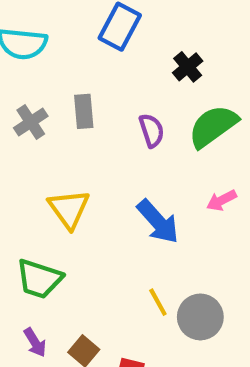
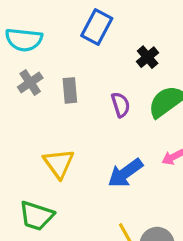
gray cross: (31, 122) -> (30, 83), moved
blue arrow: (158, 222) -> (125, 173), turned 96

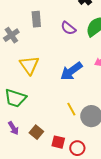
gray cross: (30, 83) -> (11, 35), moved
purple semicircle: (121, 105) -> (68, 28), turned 147

